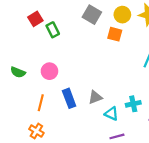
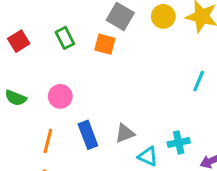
red square: (35, 19) -> (19, 41), moved
orange square: (115, 34) -> (105, 44), moved

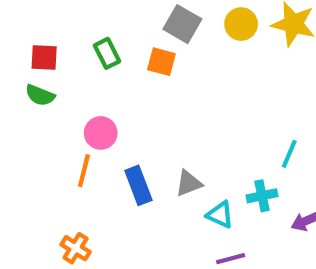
red square: (19, 41) -> (44, 58), turned 35
cyan line: (199, 81) -> (289, 154), moved
green semicircle: (16, 98) -> (40, 95), moved
orange line: (48, 141) -> (84, 171), moved

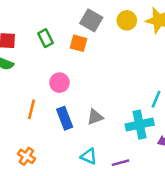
pink circle: (101, 133) -> (59, 83), moved
cyan cross: (262, 196) -> (140, 125), size x1.5
cyan triangle: (220, 215) -> (89, 156), moved

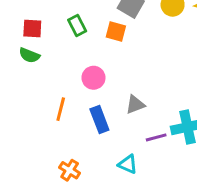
gray triangle: (95, 117) -> (135, 105), moved
orange cross: (26, 156) -> (70, 170), moved
purple line: (120, 163) -> (156, 137), moved

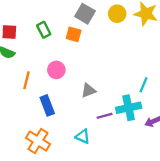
orange line: (61, 109) -> (27, 80), moved
blue rectangle: (99, 120) -> (47, 105), moved
orange cross: (70, 170) -> (38, 141), size x1.5

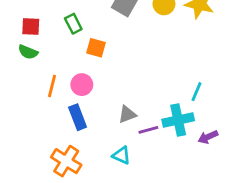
orange square: (74, 34) -> (96, 48), moved
pink circle: (56, 70) -> (82, 85), moved
gray triangle: (88, 91) -> (127, 114), moved

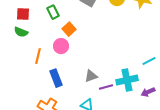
orange square: (96, 48) -> (69, 29), turned 32
pink circle: (82, 85) -> (61, 46), moved
cyan line: (197, 92) -> (149, 61), moved, turned 40

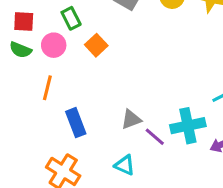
pink circle: (61, 46) -> (54, 45), moved
purple line: (106, 87) -> (155, 137), turned 56

